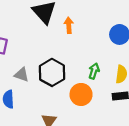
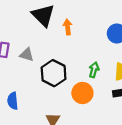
gray triangle: (22, 75) -> (27, 55), moved

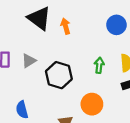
gray triangle: (27, 55) -> (29, 61), turned -40
orange circle: (82, 93) -> (92, 104), moved

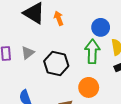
blue circle: (116, 25) -> (101, 27), moved
green arrow: (99, 65) -> (92, 51), size x1.6

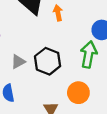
gray triangle: (28, 53) -> (18, 62), moved

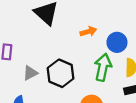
orange arrow: (58, 13) -> (88, 32), moved, turned 84

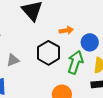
black hexagon: (61, 73) -> (48, 53), moved

